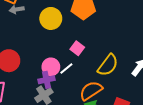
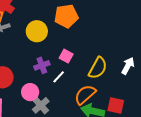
pink circle: (51, 67) -> (30, 92), moved
purple cross: (47, 80) -> (42, 65), moved

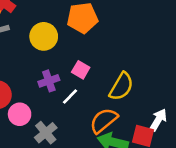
white arrow: (128, 66) -> (158, 120), moved
pink circle: (30, 92) -> (20, 114), moved

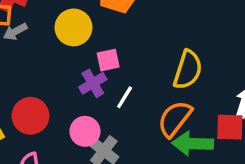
pink square: (81, 70) -> (108, 60), moved, turned -30
pink circle: (20, 114) -> (85, 131), moved

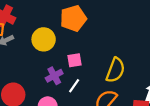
pink square: (108, 60) -> (75, 60), moved

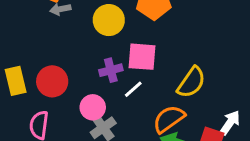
pink square: (75, 60) -> (142, 57), size x1.5

